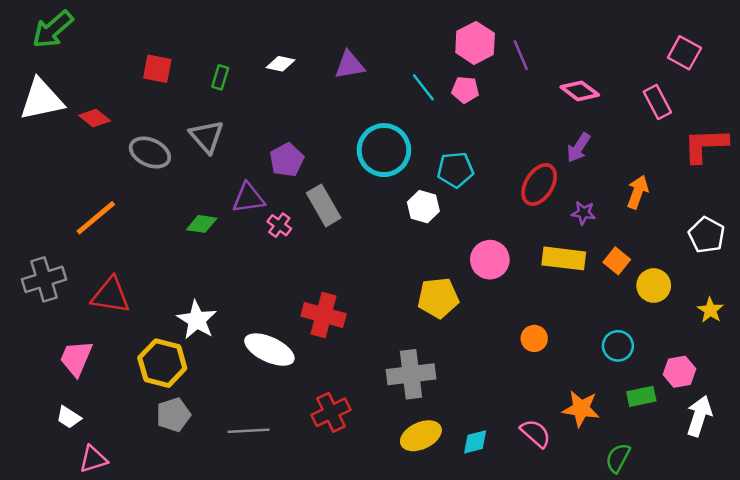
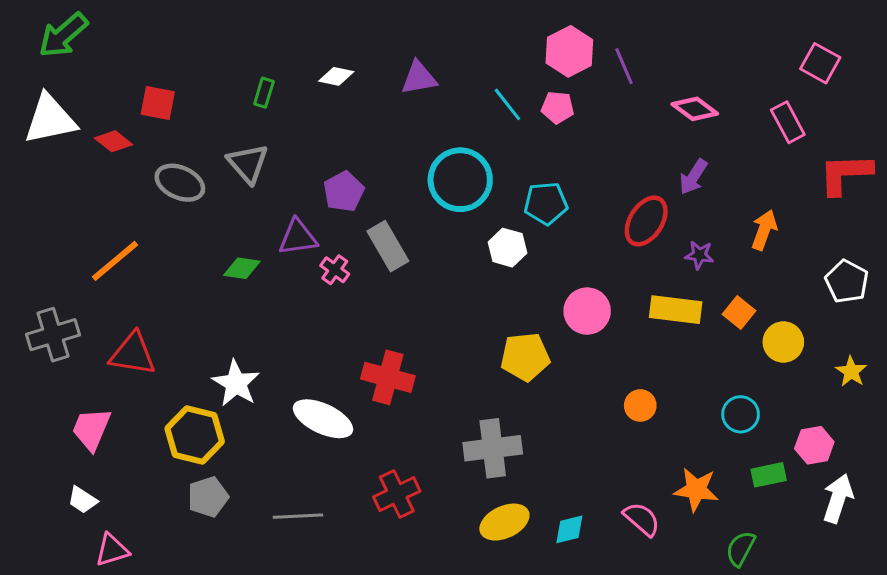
red square: (157, 69) -> (158, 103), moved

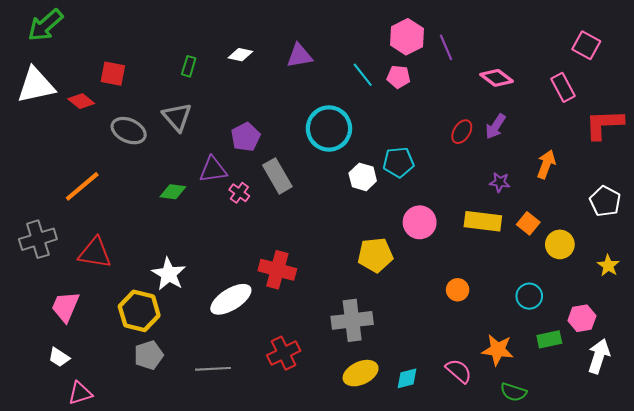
cyan pentagon: (546, 203) -> (399, 162), moved
red ellipse: (646, 221) -> (462, 132), moved, size x0.7
white ellipse: (323, 419) -> (231, 299), turned -57
green semicircle: (741, 549) -> (513, 392), moved, turned -100

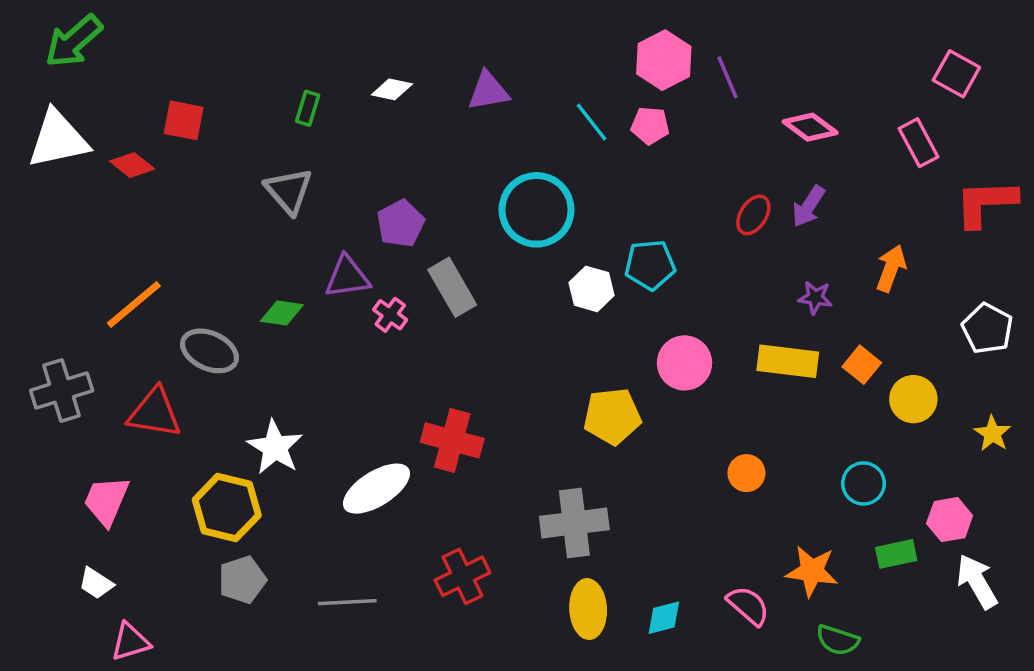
gray ellipse: (129, 131) -> (210, 351), moved
white arrow: (599, 356) -> (977, 582), turned -48
yellow ellipse: (361, 373) -> (588, 609), turned -68

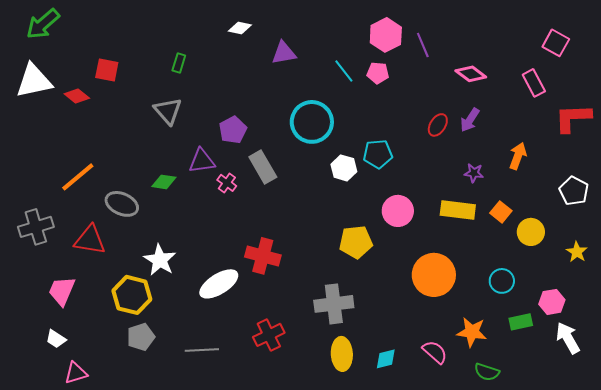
white diamond: (392, 89) -> (240, 28), moved
orange circle: (746, 473) -> (434, 275), size x2.0

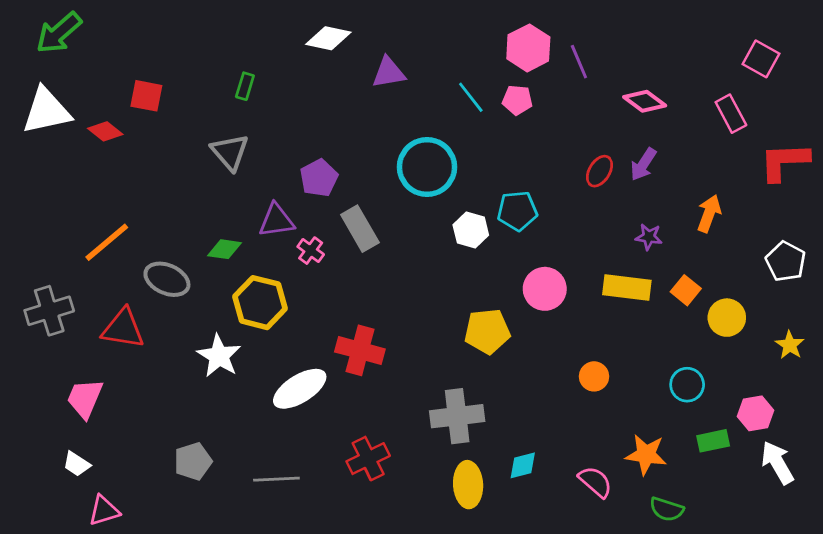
white diamond: (240, 28) -> (328, 38), size x1.4
orange circle: (434, 275) -> (594, 376), size x0.5
yellow hexagon: (132, 295) -> (260, 303), moved
cyan diamond: (386, 359) -> (523, 465), moved

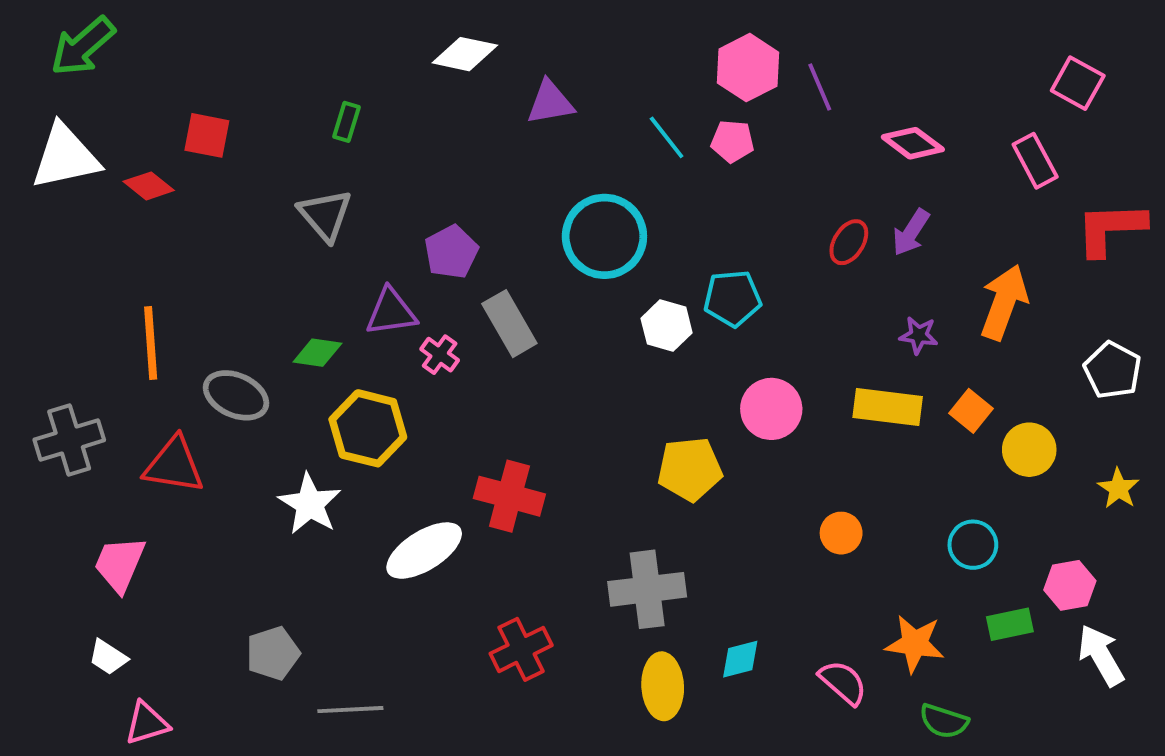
orange arrow: (709, 214) -> (1004, 302), size x1.4
orange line: (107, 242) -> (151, 343), turned -54
gray line: (276, 479) -> (350, 710), moved

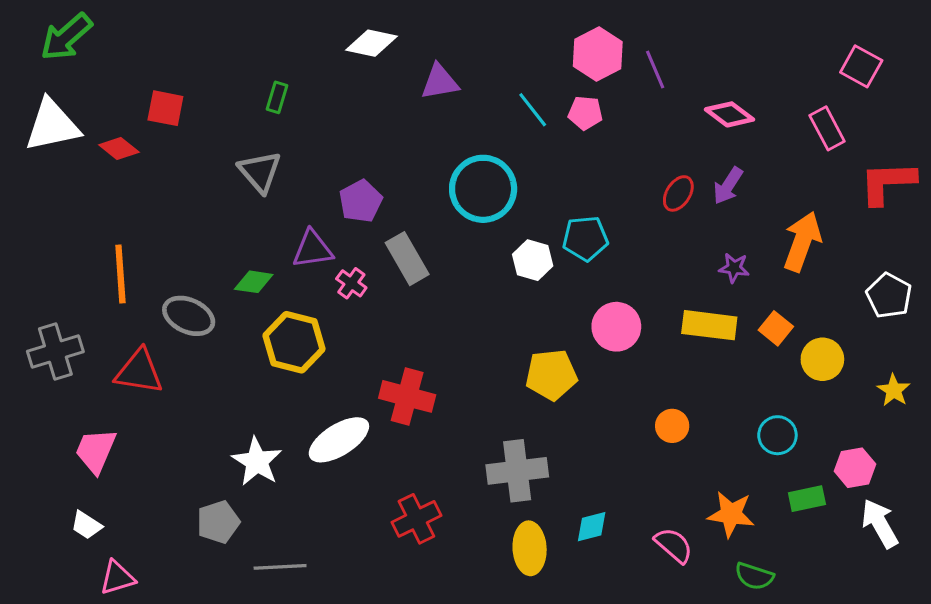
white star: (310, 504) -> (257, 462), moved

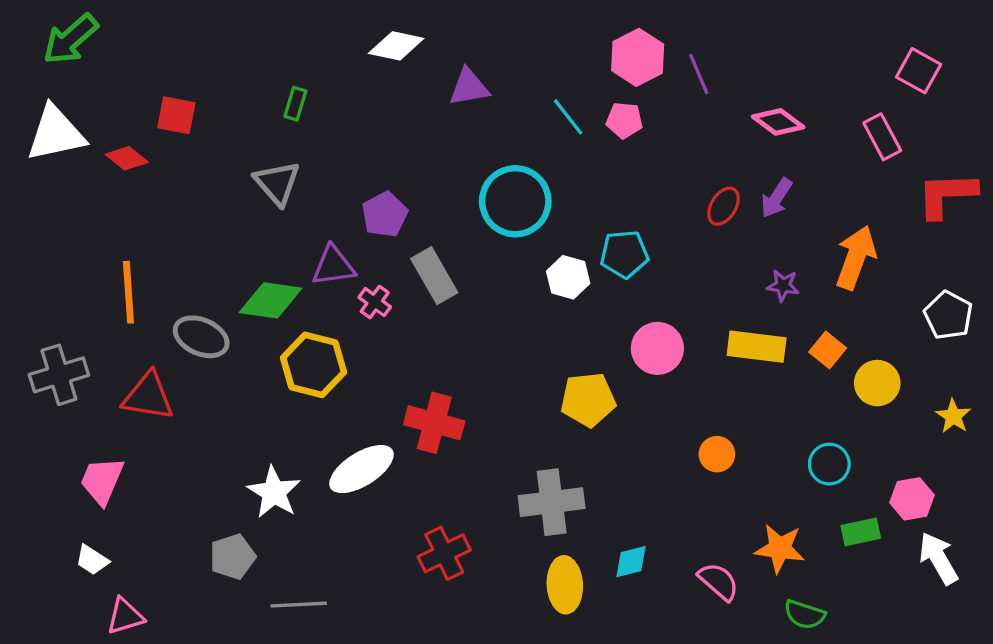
green diamond: (254, 282) -> (271, 300), size x1.5

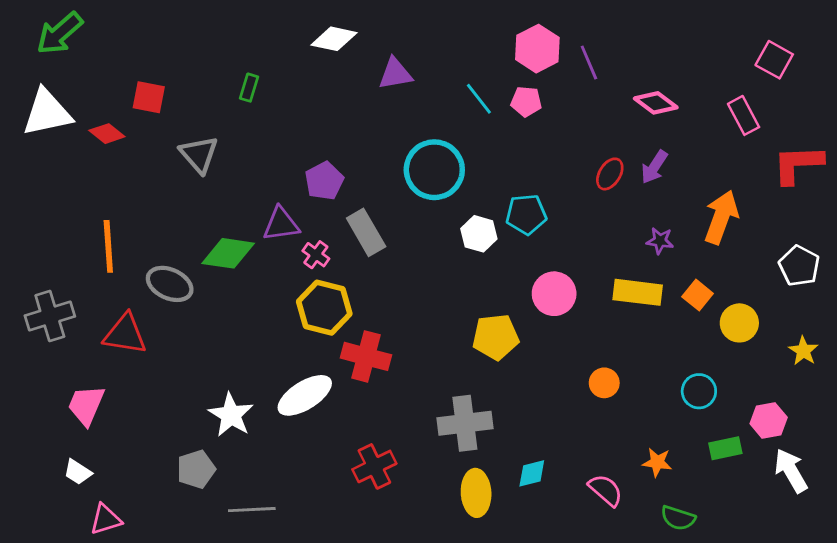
gray triangle: (277, 183) -> (199, 154), moved
yellow hexagon: (314, 365) -> (324, 308), moved
orange star: (780, 548) -> (657, 462), size x0.7

